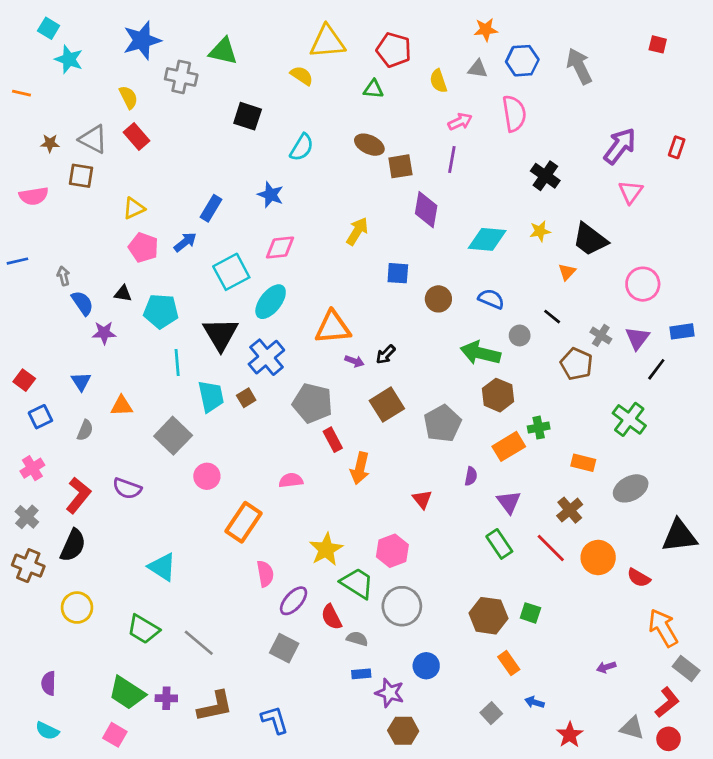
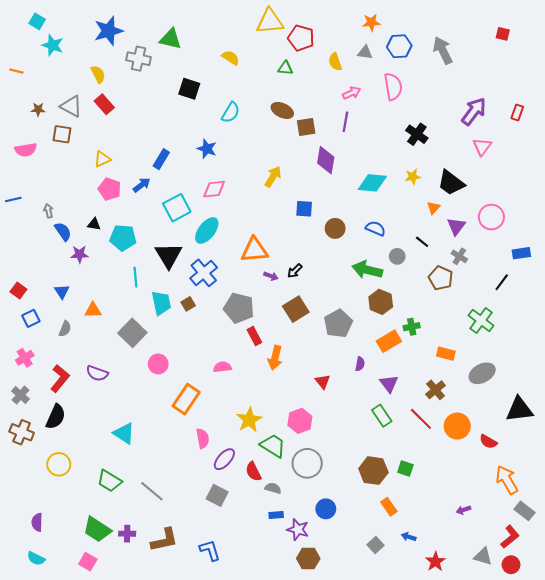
yellow triangle: (327, 42) -> (270, 21), moved
purple triangle: (637, 338) -> (456, 226), moved

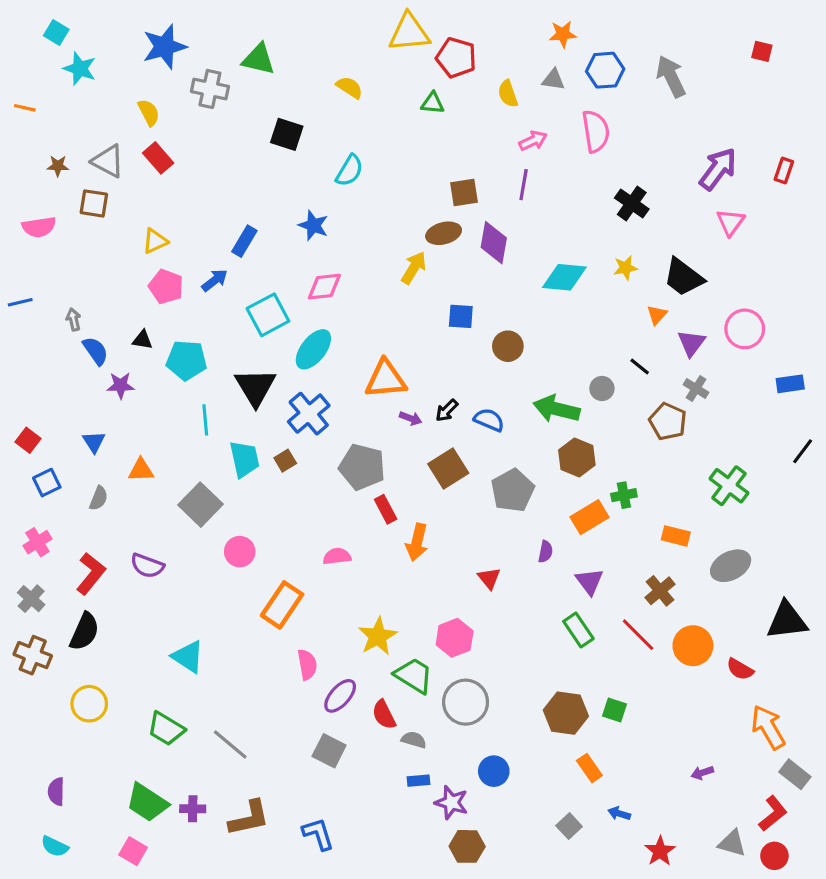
brown ellipse: (282, 110) -> (444, 233), moved, turned -40
blue semicircle: (375, 228) -> (489, 420), moved
black line: (502, 282) -> (803, 451), moved

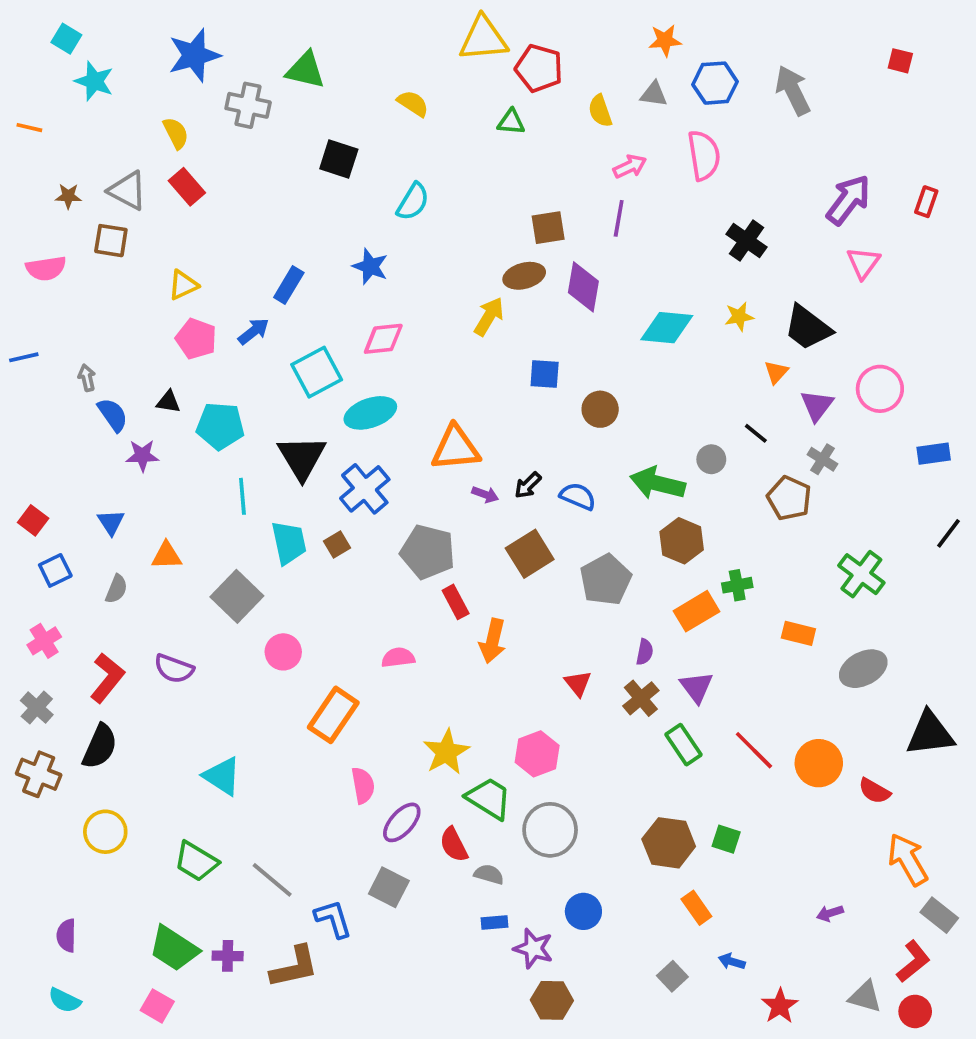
cyan ellipse: (313, 349) -> (370, 413), turned 33
brown cross: (660, 591) -> (641, 698), moved
blue L-shape: (318, 834) -> (333, 919), moved

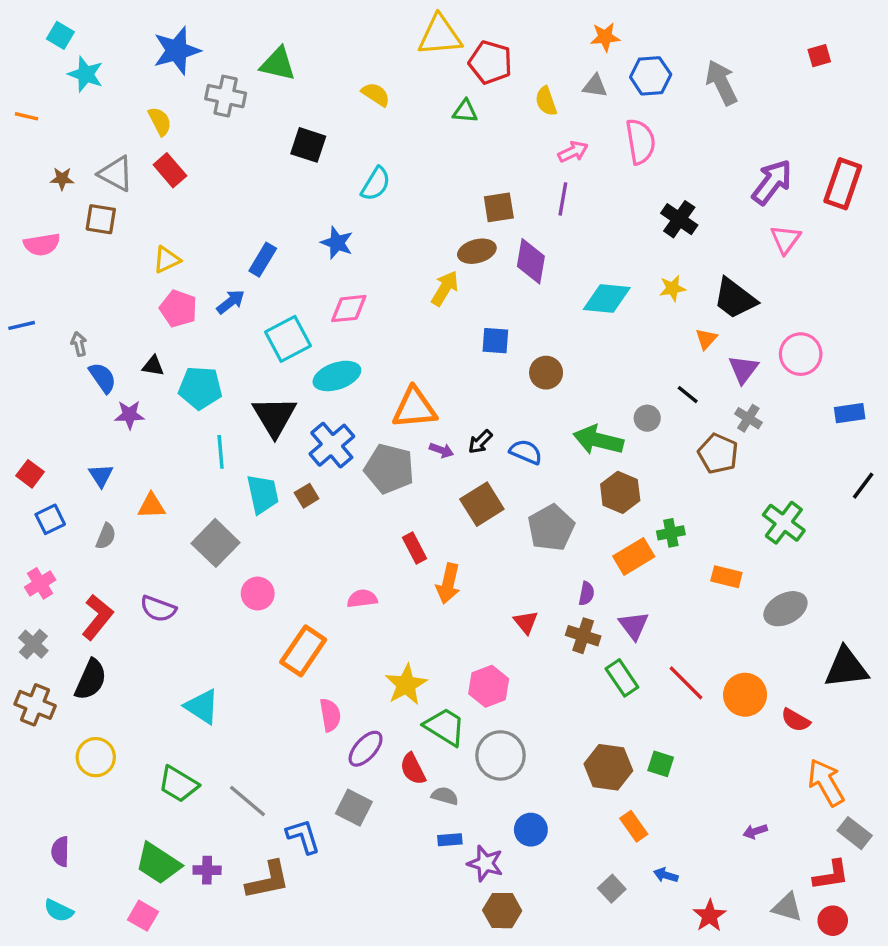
red square: (900, 61) -> (819, 56), turned -30
red rectangle: (926, 202) -> (843, 184), size x1.8
gray pentagon: (428, 552) -> (389, 469), moved
brown cross: (641, 698) -> (583, 636), turned -32
red L-shape: (913, 961) -> (831, 875), turned 30

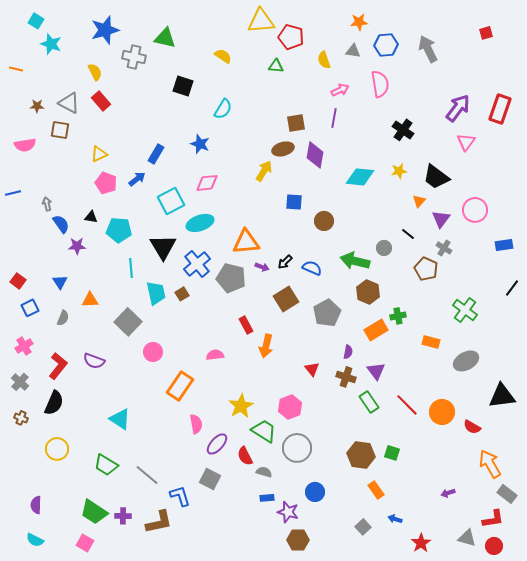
brown cross: (35, 705) -> (21, 418), size x0.6

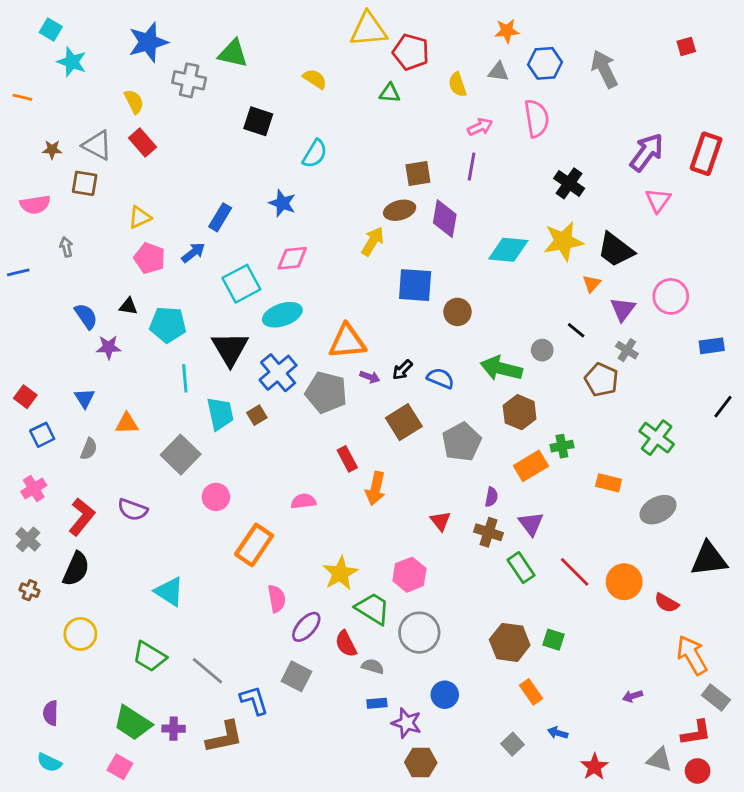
yellow star: (399, 171) -> (563, 241), size x1.8
blue square: (294, 202) -> (415, 285), size x1.5
gray arrow: (47, 204) -> (66, 247), moved

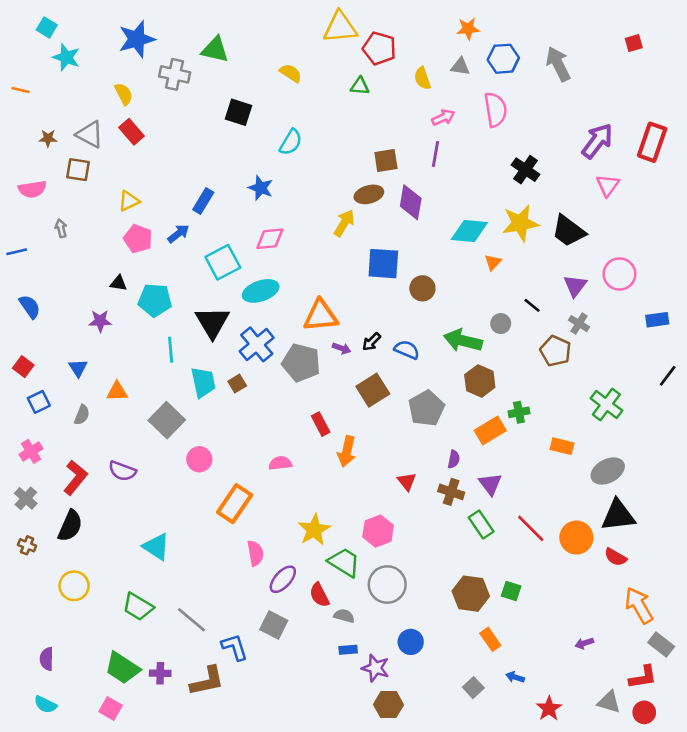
orange triangle: (592, 284) -> (493, 262), moved
blue semicircle: (86, 316) -> (30, 307), moved
black triangle: (709, 559) -> (618, 515), moved

